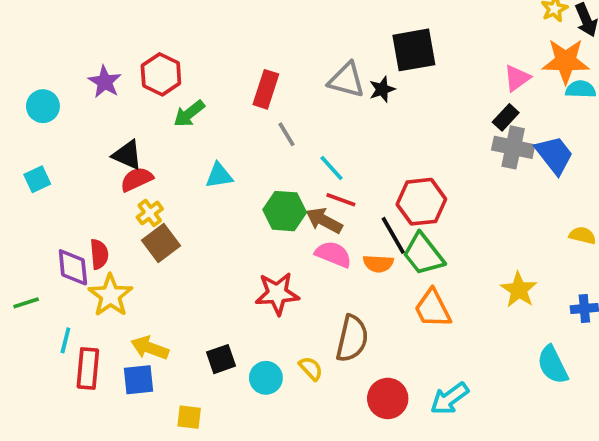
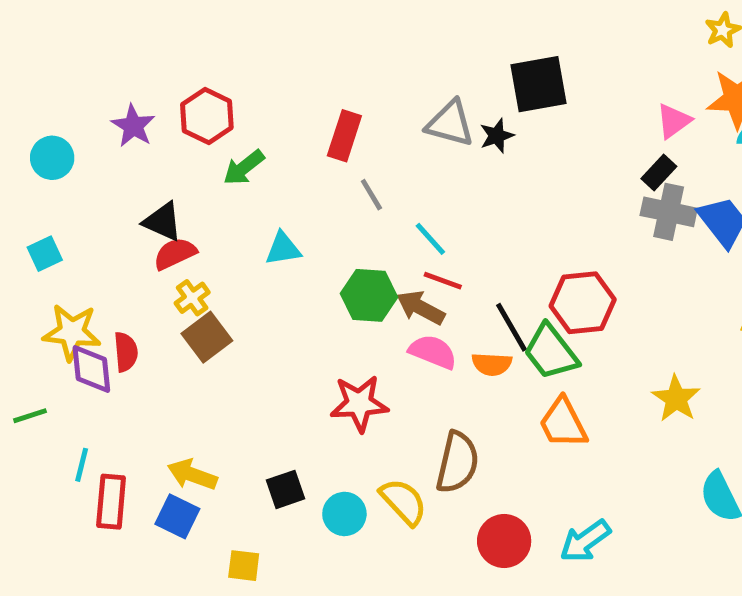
red hexagon: (421, 202) -> (583, 303), moved
yellow star: (110, 295) -> (72, 332), moved, turned -30
yellow semicircle: (311, 368) -> (403, 502), size x1.5
blue square: (138, 380) -> (177, 516), turned 32

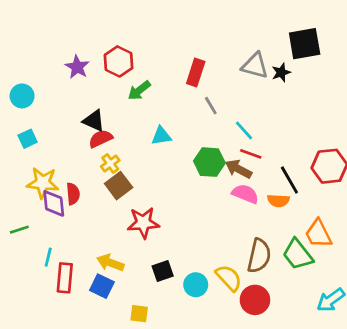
cyan circle: (52, 158) -> (22, 96), moved
green trapezoid: (551, 352) -> (298, 254), moved
red star: (359, 403) -> (143, 223), moved
red circle: (504, 541) -> (255, 300), moved

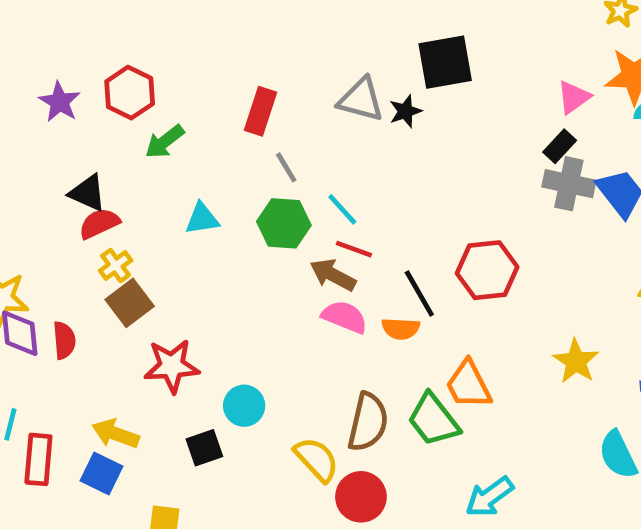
green hexagon: (209, 162) -> (284, 223), moved
red semicircle: (73, 194) -> (64, 340), moved
cyan circle: (196, 285) -> (244, 406), moved

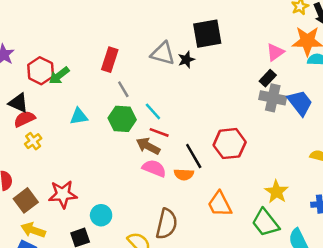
red hexagon: (130, 93) -> (41, 71), moved
brown square: (130, 303) -> (26, 200), moved
green trapezoid: (433, 420) -> (265, 223), moved

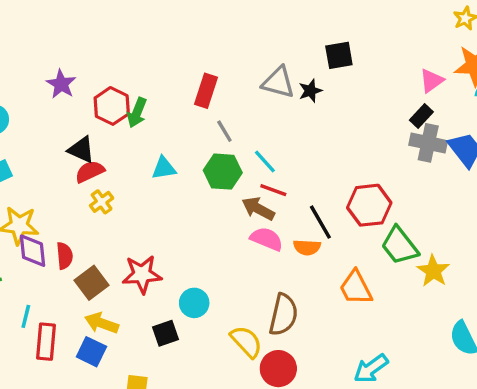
black square: (207, 34) -> (339, 55), size x0.7
green arrow: (59, 76) -> (137, 113), turned -30
green trapezoid: (265, 223) -> (400, 246), moved

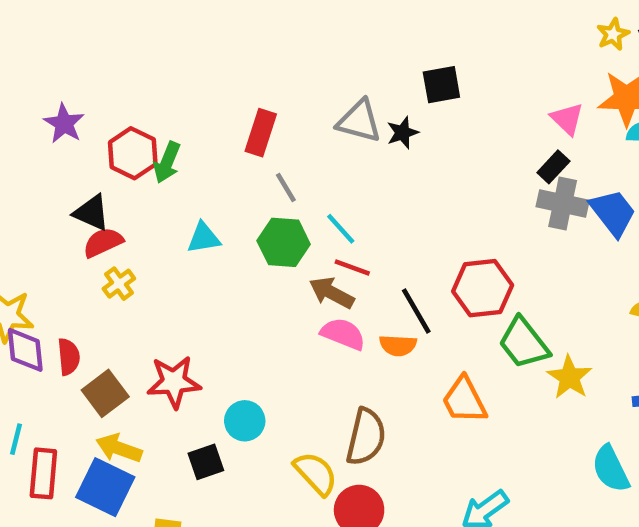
pink triangle: (432, 81) -> (567, 119), turned -40
blue square: (91, 352) -> (105, 487), size x1.4

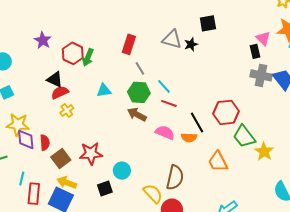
black rectangle: (553, 167) -> (255, 51), moved, turned -56
brown arrow: (332, 293) -> (137, 114), moved

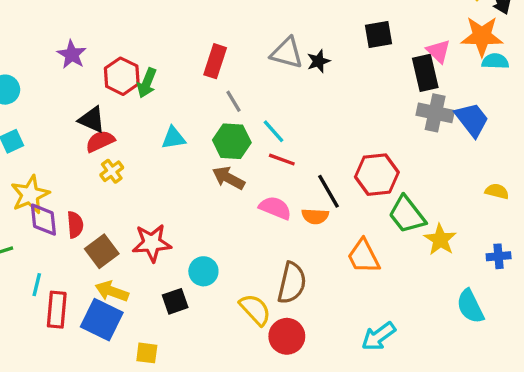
black square: (208, 23) -> (379, 35), moved
black rectangle: (255, 51) -> (425, 73), size x1.5
yellow star: (18, 124) -> (30, 195), turned -30

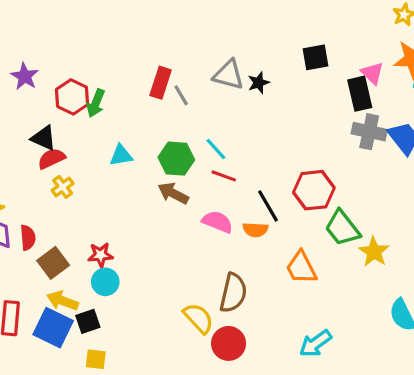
gray line: (233, 101) -> (181, 95), moved
red star: (152, 243) -> (100, 255), size x0.7
cyan circle: (203, 271) -> (105, 282), moved
black square: (175, 301) -> (88, 321), moved

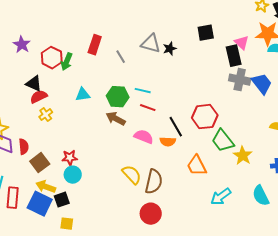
red rectangle: (161, 83) -> (95, 45), moved
cyan line: (216, 149) -> (143, 91), turned -35
yellow semicircle: (198, 318) -> (132, 175), moved
cyan arrow: (315, 343) -> (221, 197), moved

